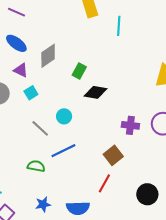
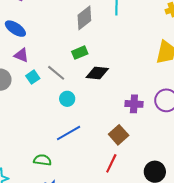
gray diamond: (48, 56) -> (84, 18), moved
green rectangle: (79, 71) -> (80, 53), turned 42
gray line: (40, 128) -> (56, 73), moved
green semicircle: (36, 166) -> (42, 160), moved

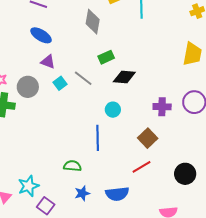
gray diamond: (84, 18) -> (93, 22), moved, turned -40
cyan circle: (67, 99) -> (113, 110), moved
blue line: (69, 133) -> (98, 138), turned -60
red line: (111, 163) -> (141, 167), turned 36

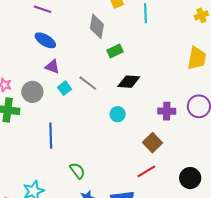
green rectangle: (106, 57) -> (115, 51), moved
blue line: (98, 138) -> (51, 136), moved
green semicircle: (72, 166) -> (77, 171), turned 48

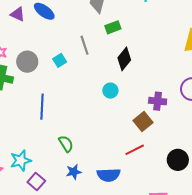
purple triangle: (52, 67) -> (18, 14), moved
black diamond: (129, 82) -> (124, 59), turned -60
gray line: (88, 83) -> (85, 45), moved, turned 30
purple cross: (167, 111) -> (158, 101), moved

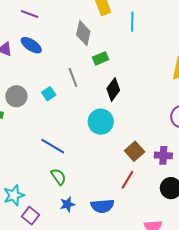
cyan circle: (110, 91) -> (101, 122), size x1.6
purple cross: (158, 101) -> (163, 155), moved
blue line: (42, 107) -> (53, 146), moved, turned -60
red line: (135, 150) -> (127, 180), turned -30

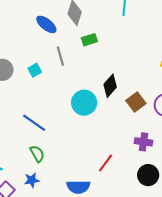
blue ellipse: (31, 45) -> (46, 24), moved
black diamond: (113, 89) -> (110, 86), moved
brown square: (135, 151) -> (136, 102), moved
blue star: (67, 204) -> (32, 180), moved

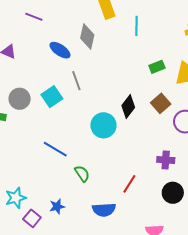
green rectangle: (89, 40) -> (157, 67), moved
cyan square: (35, 70) -> (52, 97), size x1.5
brown square: (136, 102) -> (161, 103), moved
green semicircle: (37, 154) -> (82, 174), moved

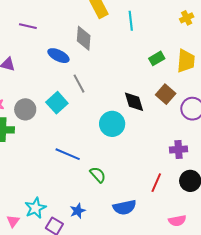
black diamond: (128, 106) -> (134, 102), turned -45
red line: (129, 184) -> (156, 183), moved

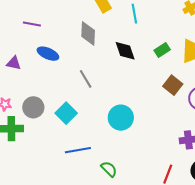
blue ellipse: (58, 56) -> (48, 54), moved
black diamond: (134, 102) -> (125, 51), moved
cyan square: (57, 103) -> (66, 113), moved
blue line: (68, 154) -> (78, 150), turned -30

